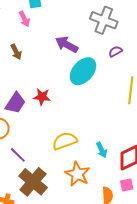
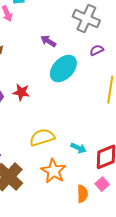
purple arrow: (67, 44) -> (48, 41), size x0.7
cyan arrow: (102, 150) -> (79, 148), turned -42
pink square: (127, 185) -> (102, 184), turned -32

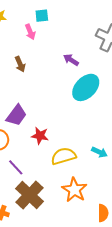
red star: (21, 92) -> (40, 136), moved
cyan arrow: (79, 148) -> (99, 152), moved

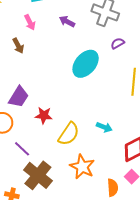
pink arrow: (30, 32) -> (30, 22), moved
purple arrow: (71, 60) -> (67, 21), moved
yellow semicircle: (64, 156) -> (69, 134), turned 145

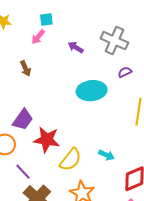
pink arrow: (30, 22) -> (38, 37), moved, turned 63
cyan ellipse: (86, 64) -> (92, 91), turned 40
red star: (44, 115) -> (47, 140), size x1.5

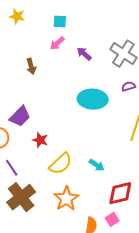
pink arrow: (38, 37) -> (57, 43), moved
red star: (47, 140) -> (40, 140), size x0.6

